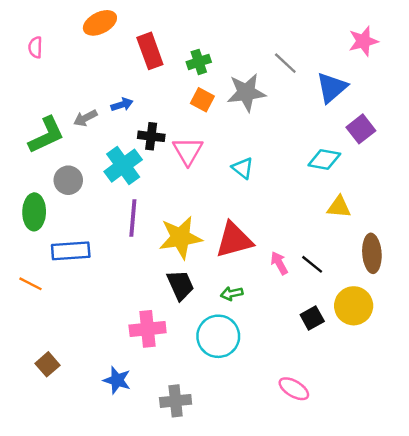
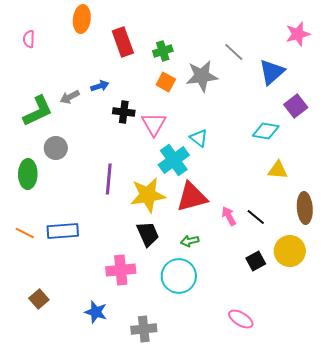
orange ellipse: (100, 23) -> (82, 19), turned -56
cyan cross: (123, 166) -> (174, 160), moved
blue rectangle: (71, 251) -> (63, 231), moved

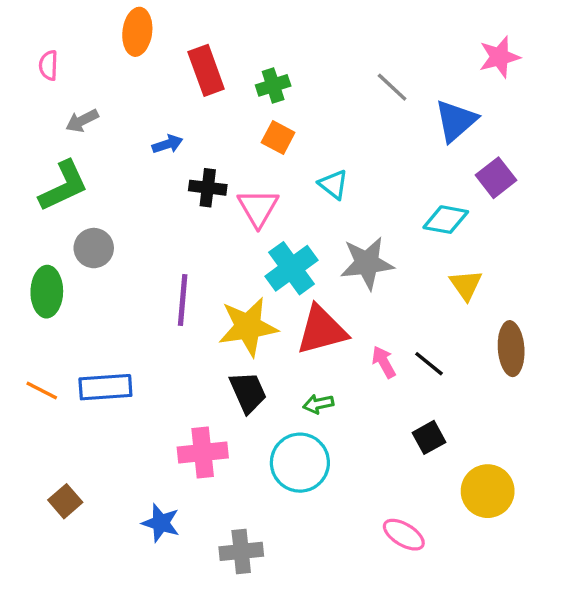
gray star: (202, 76) -> (367, 263), moved
gray arrow: (70, 97) -> (82, 121), moved
cyan triangle: (199, 138) -> (333, 184), moved
yellow triangle: (278, 170) -> (466, 285), turned 50
yellow circle: (290, 251) -> (488, 491), moved

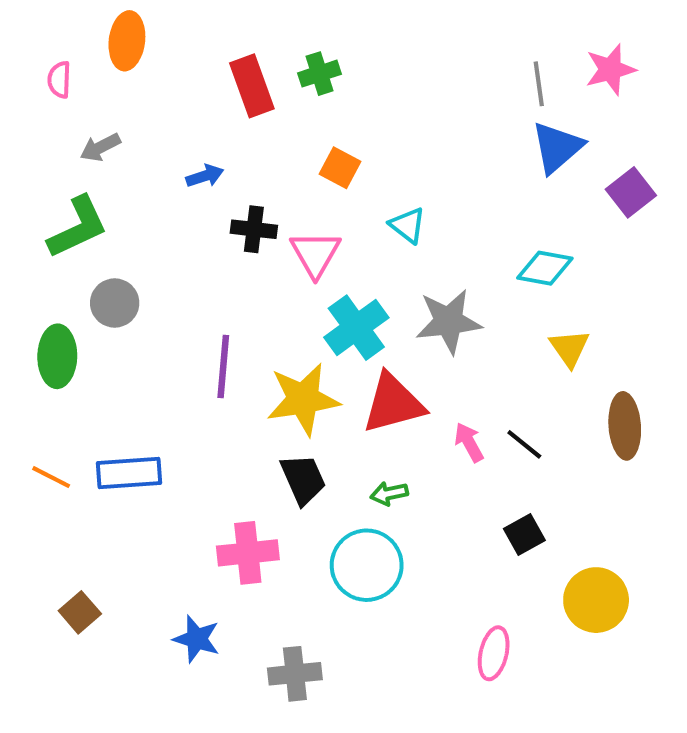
orange ellipse: (137, 32) -> (127, 41), moved
green cross: (273, 85) -> (319, 74), moved
gray line: (392, 87) -> (539, 84), moved, turned 39
purple square: (496, 178) -> (631, 192), moved
pink ellipse: (404, 535) -> (494, 653), turned 72

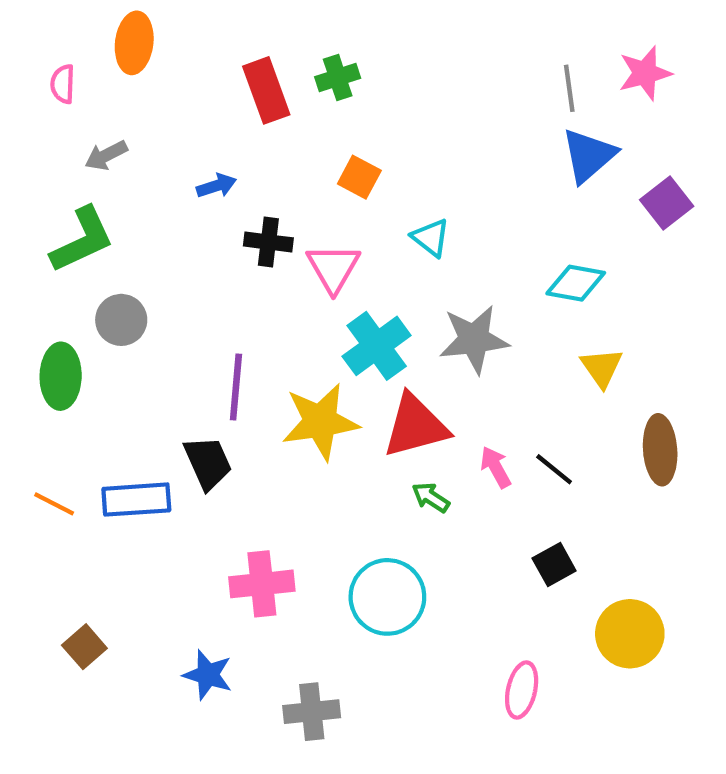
black trapezoid: (303, 479) -> (208, 463), moved
green arrow: (389, 494) -> (431, 497), moved, turned 45

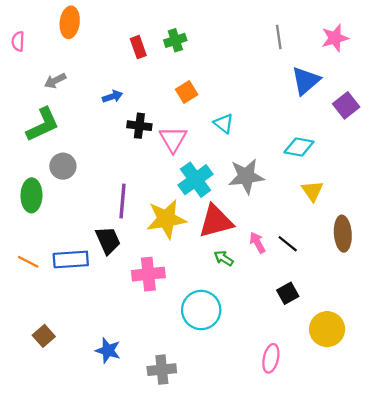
pink semicircle: (63, 84) -> (18, 41), moved
gray line: (569, 88) -> (279, 37), moved
red rectangle: (266, 90) -> (138, 47), size x0.7
orange square: (359, 177) -> (187, 92), turned 30
pink cross: (262, 584) -> (148, 274), moved

